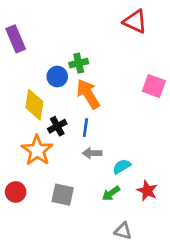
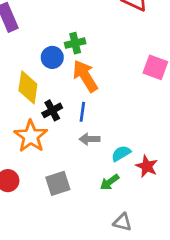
red star: (147, 191) -> (147, 166), moved
gray square: (63, 195) -> (58, 183), turned -30

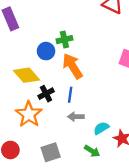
yellow diamond: (28, 87) -> (26, 75), turned -50
green arrow: (110, 182) -> (92, 151), turned -112

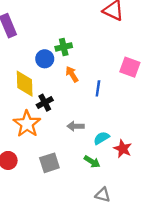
orange arrow: (72, 66) -> (72, 74), size x0.6
yellow diamond: (26, 75) -> (25, 84), turned 40
blue line: (70, 95) -> (98, 88), moved

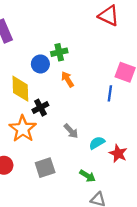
blue line: (98, 88) -> (110, 93), moved
gray arrow: (75, 126) -> (71, 131), turned -133
green arrow: (92, 162) -> (87, 176), moved

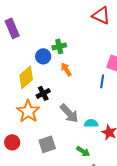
yellow diamond: (20, 89) -> (26, 77), turned 50
gray arrow: (71, 131) -> (69, 113), size x1.5
cyan semicircle: (97, 143) -> (91, 123), turned 32

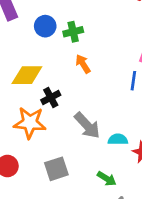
blue circle: (43, 56) -> (45, 26), moved
yellow diamond: (26, 77) -> (27, 75), turned 40
orange star: (28, 111) -> (30, 123), turned -30

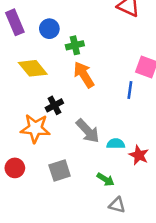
blue circle: (45, 26) -> (49, 29), moved
orange arrow: (83, 64) -> (84, 75), size x1.5
yellow diamond: (27, 75) -> (33, 68), moved, turned 52

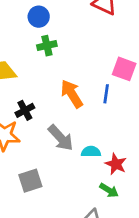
blue circle: (49, 29) -> (39, 17), moved
orange arrow: (84, 75) -> (72, 94), moved
green arrow: (106, 179) -> (109, 190), moved

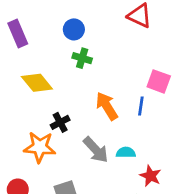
green cross: (47, 46) -> (82, 58), turned 30
cyan semicircle: (91, 152) -> (126, 153), moved

